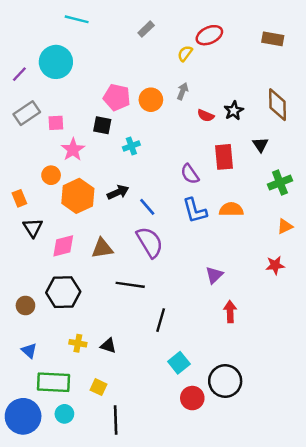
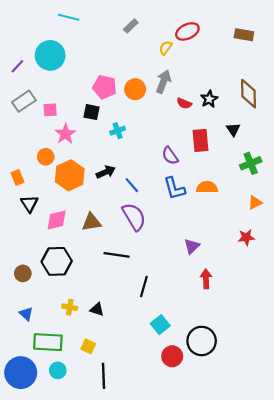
gray arrow: (183, 91) -> (163, 82), size x1.5

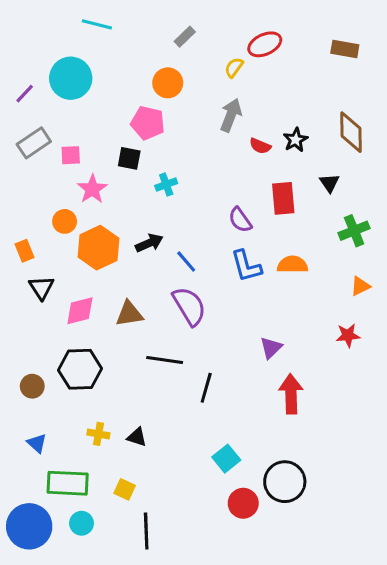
orange circle: (135, 89) -> (168, 83), moved
red arrow: (206, 279) -> (291, 394), size x1.4
black line: (144, 286) -> (206, 388), moved

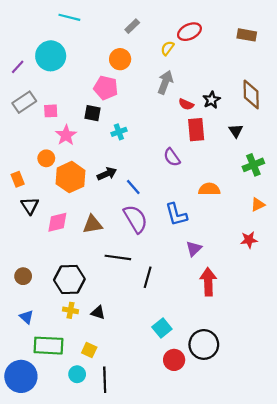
red rectangle: (283, 198) -> (196, 130), moved
blue L-shape: (246, 266) -> (176, 214), moved
black hexagon: (80, 369) -> (69, 279), moved
cyan circle: (82, 523) -> (77, 374), moved

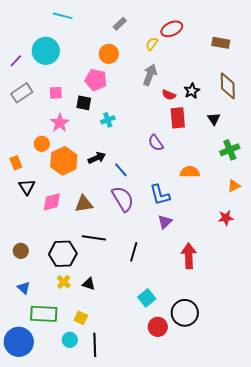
brown rectangle: (247, 35) -> (221, 43), moved
pink square: (51, 111) -> (56, 93), moved
purple triangle: (194, 249) -> (165, 222), moved
black line: (118, 257) -> (94, 238), moved
yellow cross: (70, 310) -> (64, 282), turned 32

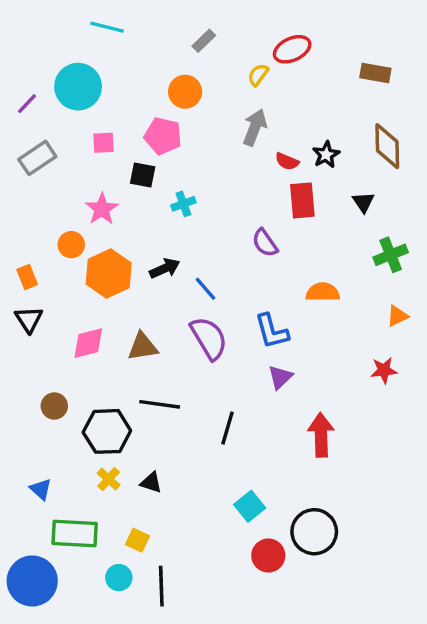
pink square: (56, 93) -> (104, 143), moved
black triangle: (27, 187) -> (29, 319), moved
brown circle: (21, 251) -> (54, 406), moved

